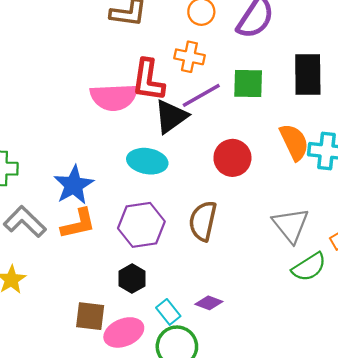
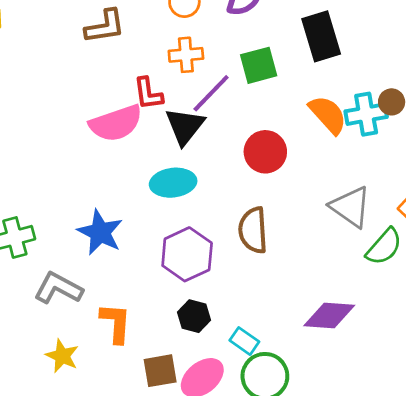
red L-shape: (148, 80) -> (148, 94), size x0.7
orange L-shape: (78, 224) -> (116, 323), moved, turned -57
purple diamond: (209, 303) -> (329, 315), moved, size x1.6

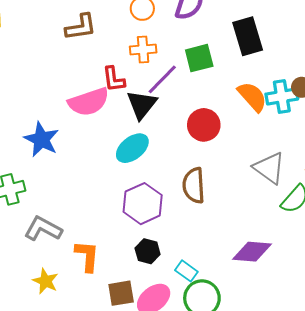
cyan ellipse: (173, 183) -> (132, 148), turned -32
blue star: (100, 232) -> (41, 139), moved

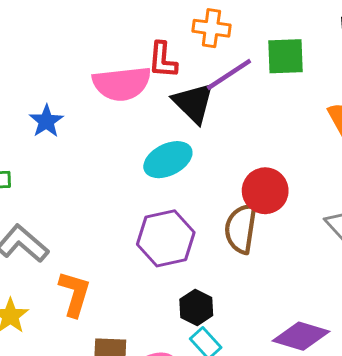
black triangle: (142, 105) -> (193, 103), turned -36
red circle: (204, 125) -> (265, 191), moved
blue star: (41, 139) -> (46, 121), size x0.7
black hexagon: (148, 251) -> (196, 307), moved

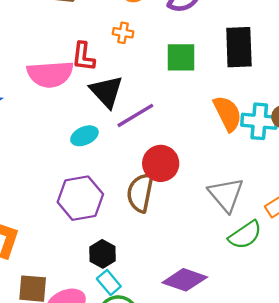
orange cross: (211, 28) -> (123, 33), size x0.7
purple line: (229, 75) -> (135, 115), moved
cyan ellipse: (168, 160) -> (84, 136), size x0.7

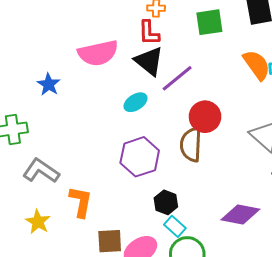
red L-shape: (83, 57) -> (149, 33), moved

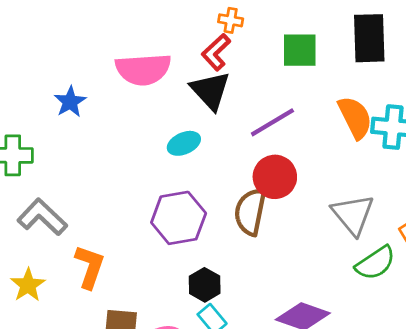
red L-shape: (149, 33) -> (216, 52), turned 40
purple line: (177, 78) -> (272, 122), moved

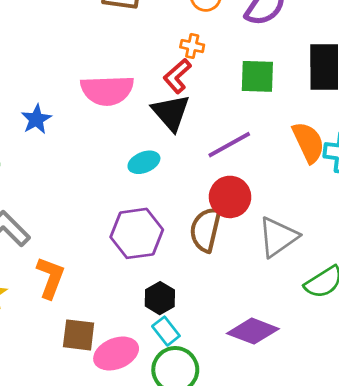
gray triangle: (353, 215) -> (278, 237), moved, turned 33

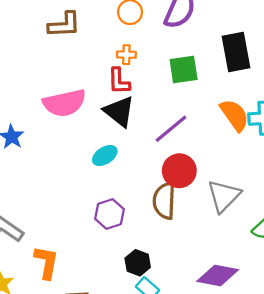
red L-shape: (177, 76) -> (119, 81), turned -40
purple hexagon: (137, 233) -> (109, 214), size x0.7

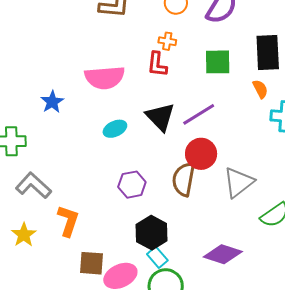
black triangle: (119, 111) -> (160, 117), moved
orange semicircle: (234, 115) -> (260, 89), moved, size x0.6
cyan ellipse: (105, 156) -> (115, 129), moved
black hexagon: (138, 263) -> (152, 233), size x1.4

